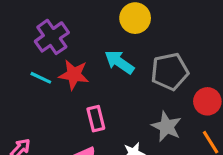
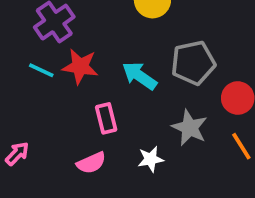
cyan arrow: (119, 62) -> (139, 76), moved

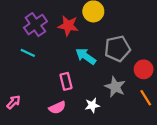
red star: (80, 66) -> (68, 26), moved

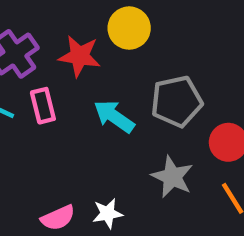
pink rectangle: (66, 81) -> (43, 106), moved
white star: (92, 105) -> (108, 213), moved

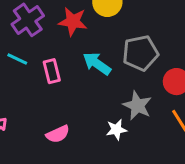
pink rectangle: (43, 106) -> (52, 71), moved
white star: (108, 213) -> (116, 130), moved

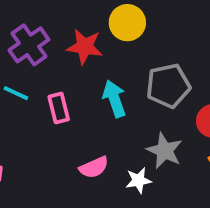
cyan arrow: (97, 64) -> (114, 99), turned 36
pink semicircle: (58, 134) -> (94, 167), moved

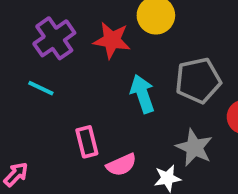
pink rectangle: (59, 108) -> (87, 142), moved

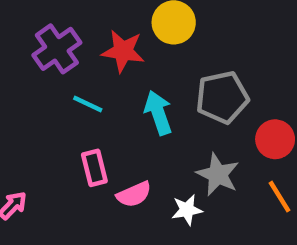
cyan line: (41, 88) -> (88, 104), moved

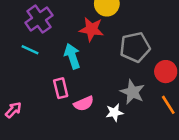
red star: (123, 51) -> (91, 29), moved
cyan line: (88, 104) -> (30, 50), moved
cyan arrow: (158, 113) -> (72, 56), moved

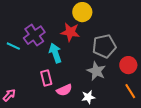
purple cross: (39, 19) -> (34, 35), moved
cyan line: (30, 50) -> (13, 46), moved
gray star: (132, 92) -> (96, 71), moved

